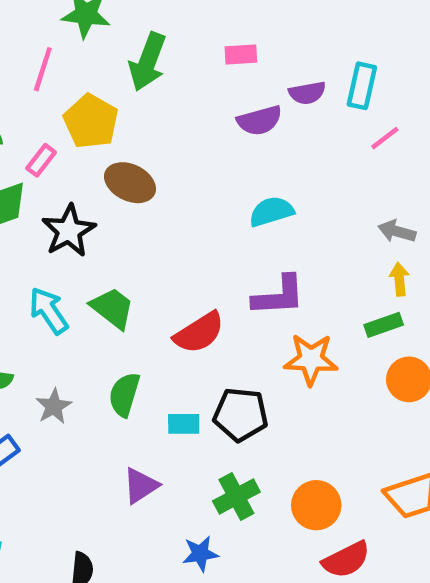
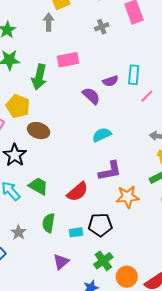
pink rectangle: (241, 54) -> (68, 60), moved, size x1.5
purple semicircle: (260, 120) -> (91, 96), turned -114
orange circle: (316, 505) -> (127, 277), moved

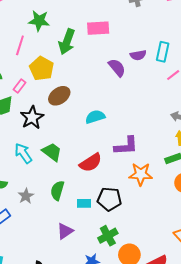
brown ellipse: (39, 131) -> (59, 96), turned -60
cyan semicircle: (102, 135) -> (95, 117), moved

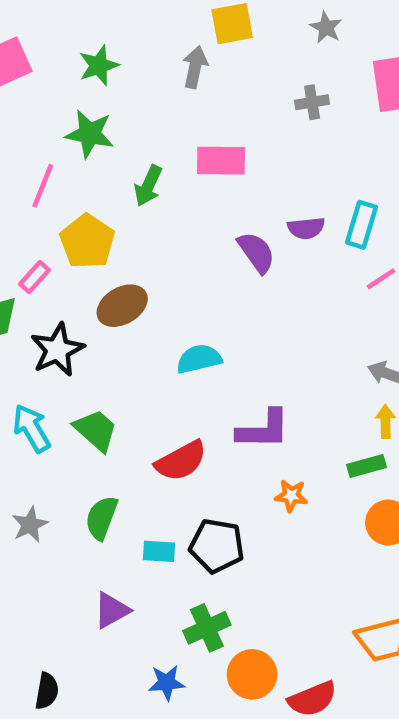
green arrow: (67, 42) -> (148, 186), size x0.7
orange star: (141, 174) -> (291, 496), size x0.6

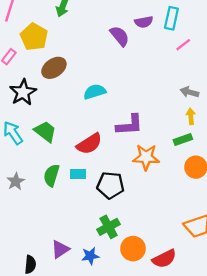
orange star: (291, 496) -> (146, 157), size x1.6
cyan rectangle: (159, 551) -> (78, 174), moved
purple triangle: (112, 610) -> (60, 249), moved

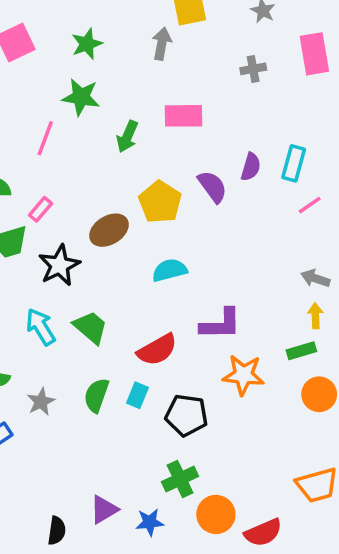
purple semicircle: (144, 22) -> (251, 167), turned -66
yellow pentagon: (34, 37) -> (160, 202), moved
cyan rectangle: (78, 174) -> (137, 395), turned -70

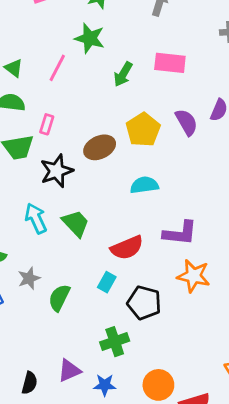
pink rectangle: (40, 209) -> (47, 124), turned -30
green semicircle: (96, 395) -> (59, 298), moved
green cross: (180, 479) -> (115, 342), moved

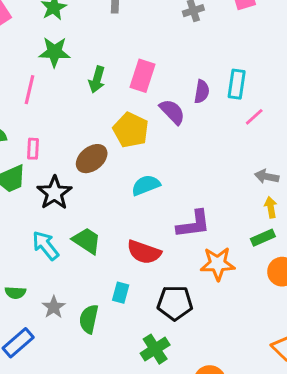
pink rectangle: (170, 63) -> (143, 76), moved, turned -64
red semicircle: (127, 248) -> (144, 252), turned 56
cyan rectangle: (107, 282) -> (121, 293), moved

